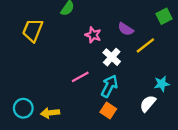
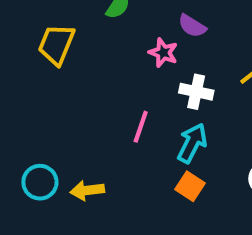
purple semicircle: (126, 29) -> (192, 26), moved
white cross: (112, 57) -> (196, 92), turned -30
pink line: (80, 77) -> (141, 127), turned -42

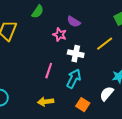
orange square: (190, 186) -> (83, 105), moved
yellow arrow: (87, 190) -> (46, 102), moved

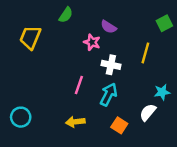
yellow line: (105, 44) -> (145, 53), turned -36

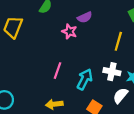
purple semicircle: (109, 27) -> (85, 17), turned -56
white cross: (111, 65) -> (112, 72), moved

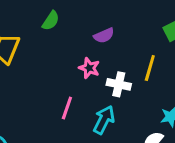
pink star: (69, 31) -> (89, 68), moved
white cross: (112, 72) -> (119, 84), moved

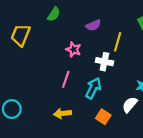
pink star: (89, 68) -> (74, 50), moved
yellow line: (150, 68) -> (118, 42), moved

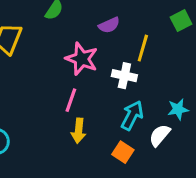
pink star: (74, 50) -> (82, 59), size x1.5
cyan arrow: (93, 88) -> (132, 115), moved
yellow arrow: (63, 113) -> (79, 131), moved, turned -77

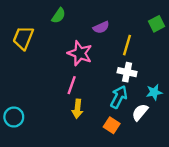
white cross: (124, 76) -> (127, 72), moved

